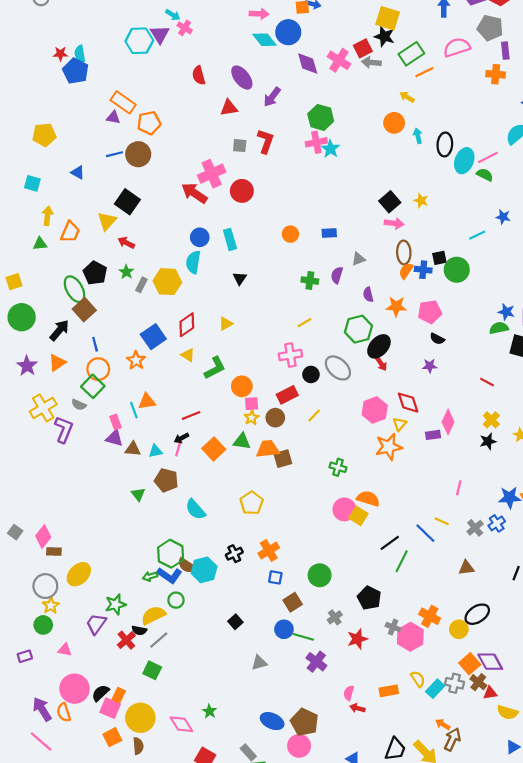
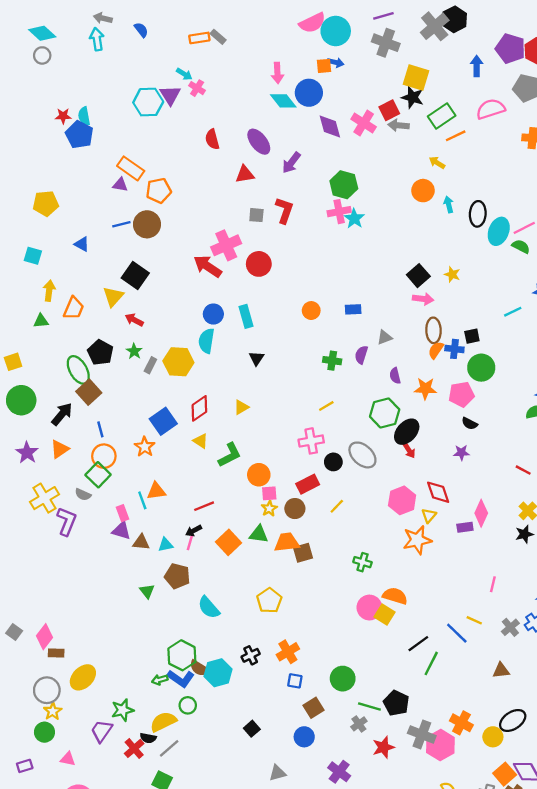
pink arrow: (259, 14) -> (277, 73), turned 84
green circle: (457, 270) -> (481, 368), moved
gray cross: (393, 627) -> (422, 734), size x1.6
green line: (303, 637) -> (369, 707), moved

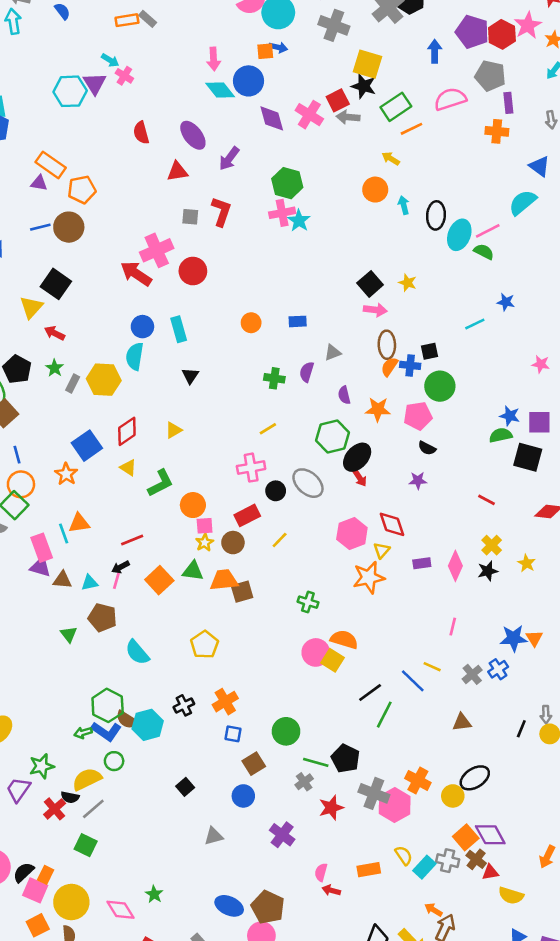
pink rectangle: (123, 513) -> (42, 548), size x1.5
pink diamond: (481, 513) -> (455, 566), moved

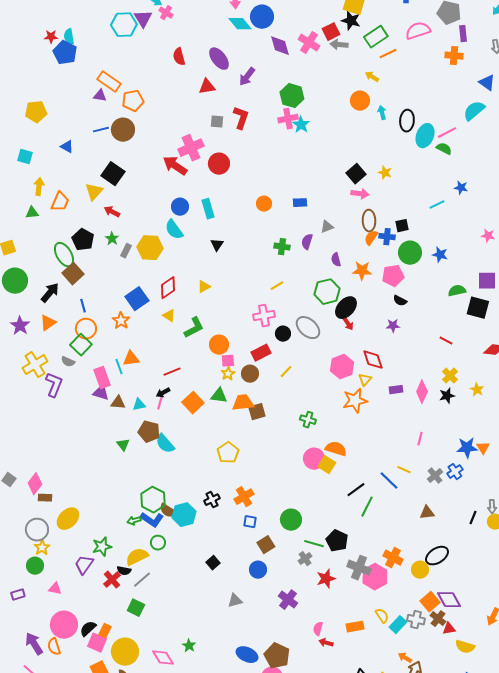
cyan semicircle: (135, 356) -> (174, 230), turned -45
blue star: (510, 416) -> (440, 255), moved
cyan semicircle: (137, 652) -> (165, 444), moved

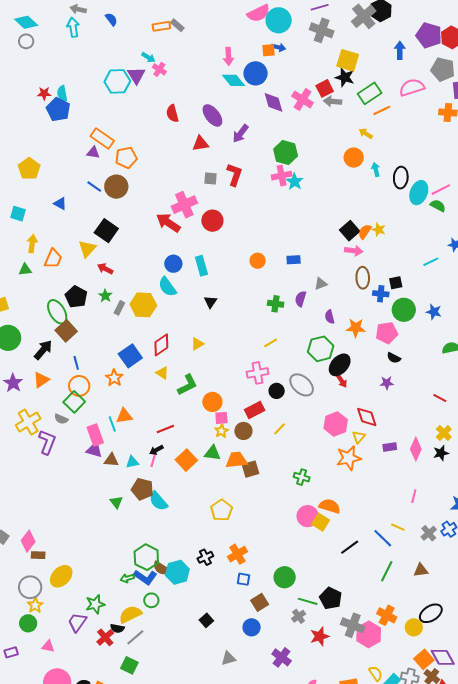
yellow pentagon: (36, 112) -> (29, 169), turned -30
blue line: (101, 130) -> (94, 187), turned 49
orange semicircle: (371, 238) -> (365, 232), moved
green line: (367, 507) -> (387, 571), moved

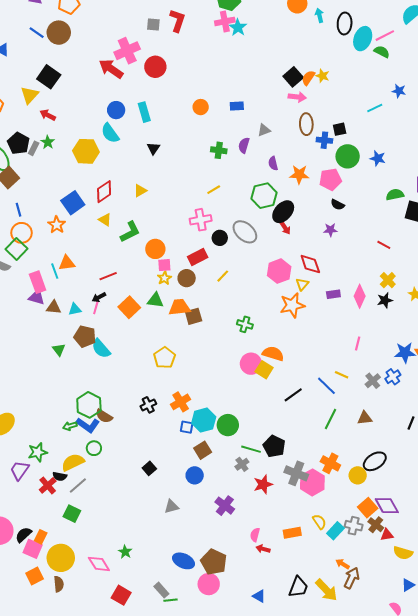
gray rectangle: (119, 308) -> (34, 148), moved
cyan hexagon: (177, 572) -> (204, 420), moved

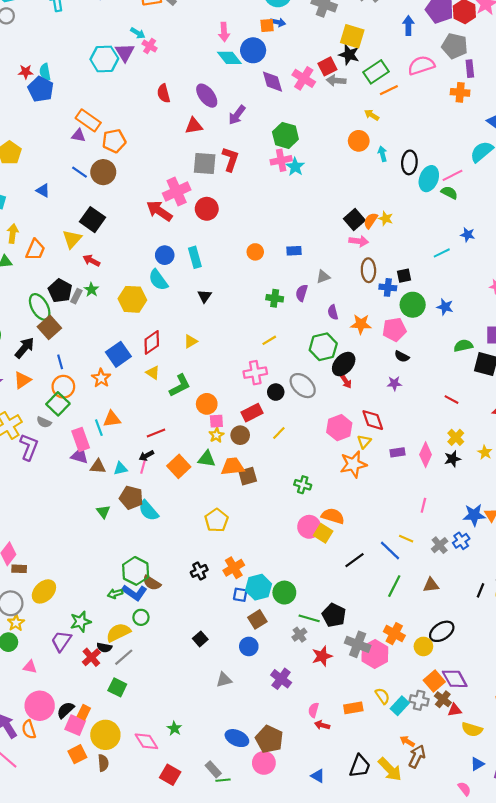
gray square: (153, 25) -> (205, 163), size x1.6

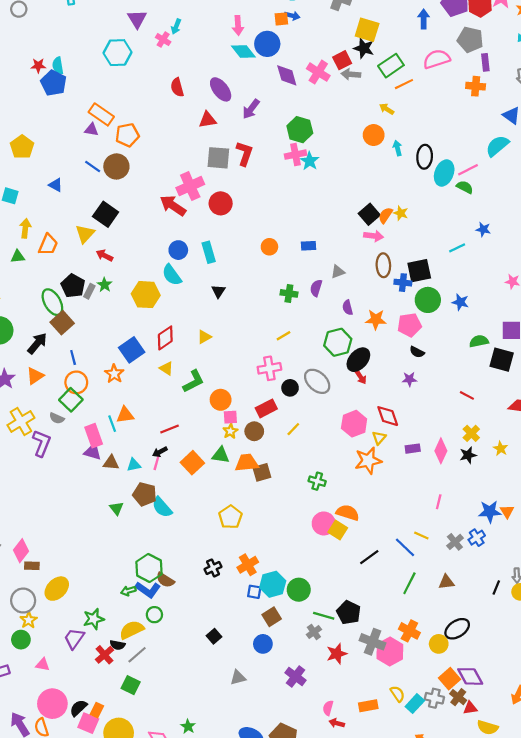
cyan arrow: (138, 33) -> (176, 27), moved, turned 80
purple triangle: (125, 52) -> (137, 19), moved
black square: (404, 276) -> (419, 271), size x1.6

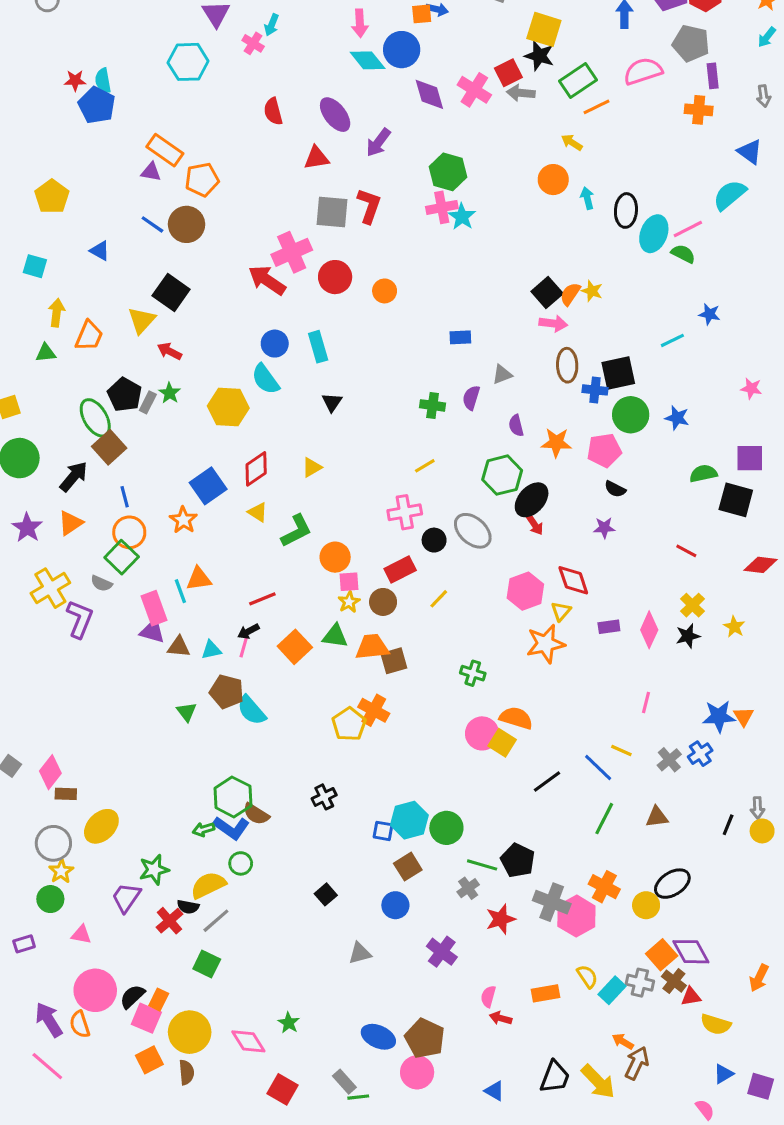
orange circle: (269, 247) -> (385, 291), moved
orange cross: (248, 565) -> (374, 710), moved, turned -30

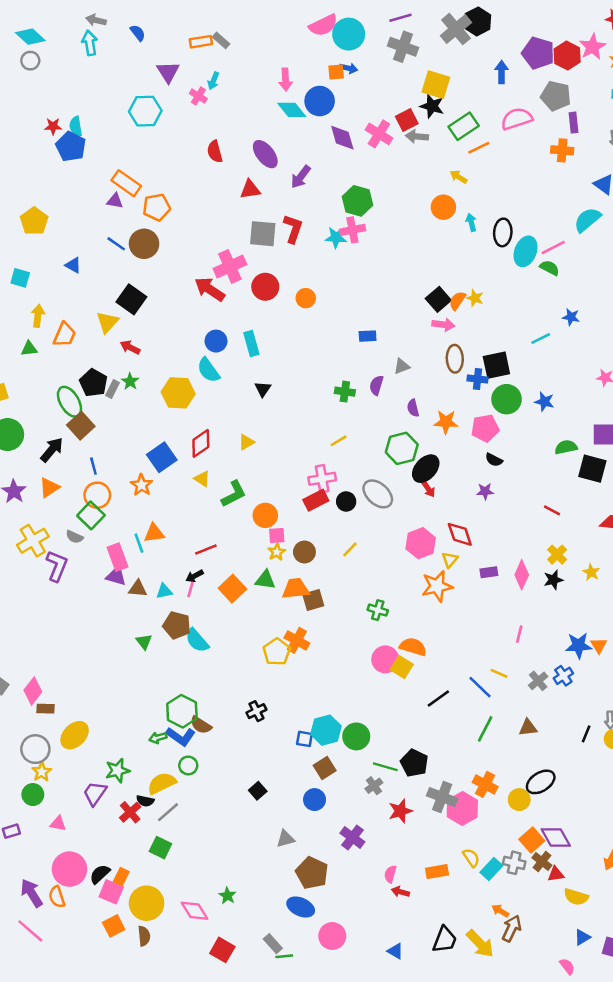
cyan star: (462, 217) -> (336, 237), moved, turned -30
red rectangle: (400, 569) -> (316, 500), moved
brown pentagon: (425, 1038) -> (312, 873), moved

